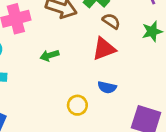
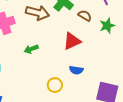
brown semicircle: (111, 21) -> (85, 16), moved

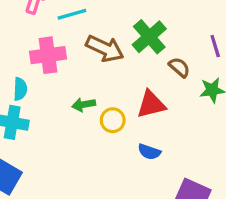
yellow circle: (55, 85) -> (113, 120), moved

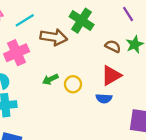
brown semicircle: (179, 67) -> (113, 46), moved
red triangle: (151, 104) -> (111, 75), moved

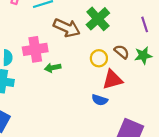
pink cross: (17, 53) -> (35, 49), moved
yellow circle: (73, 84) -> (99, 58), moved

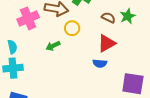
pink cross: (35, 49) -> (28, 18), moved
yellow circle: (99, 58) -> (72, 28), moved

